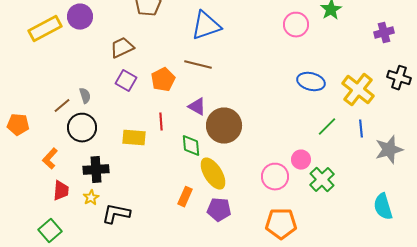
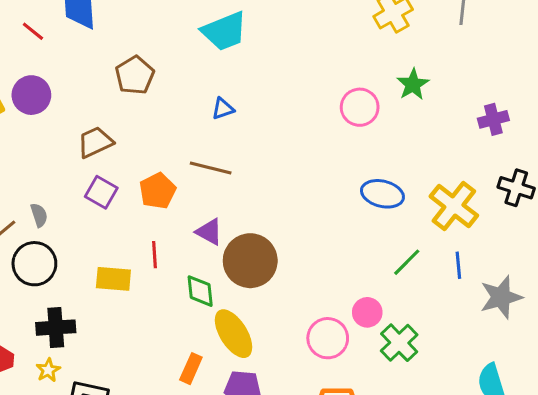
blue triangle: (206, 26) -> (223, 109), size x0.5

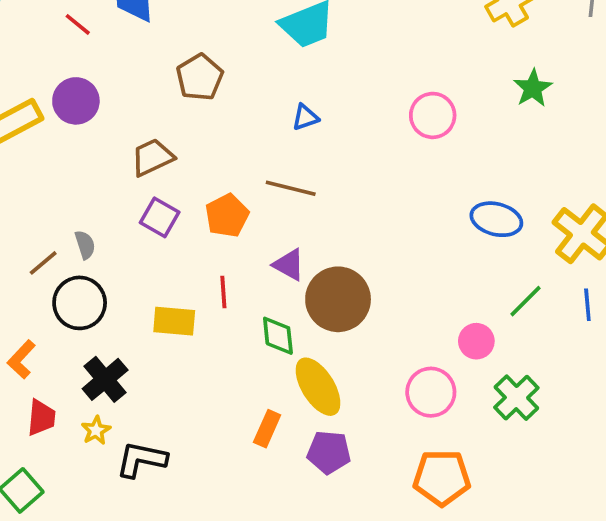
pink circle: (360, 107) -> (433, 115), moved
pink circle: (367, 312) -> (476, 341), moved
black cross: (56, 328) -> (105, 379), turned -36

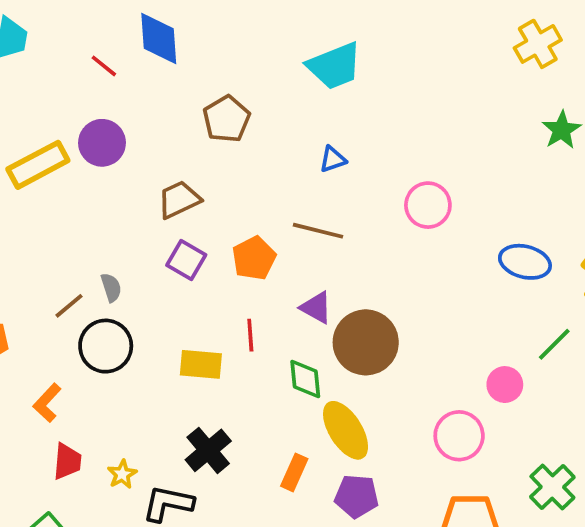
pink circle: (433, 115) -> (428, 205), moved
black cross: (105, 379) -> (208, 450), moved
green cross: (516, 398) -> (552, 487), moved

